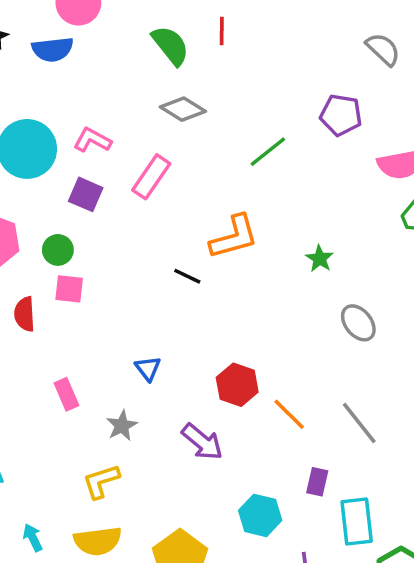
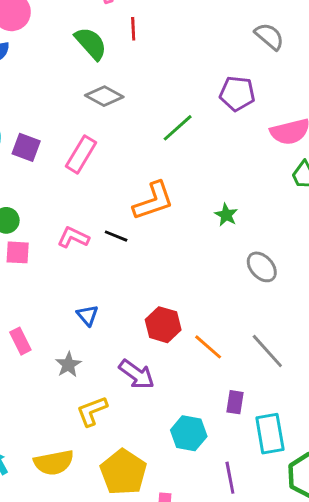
pink L-shape: (92, 140) -> (73, 237), moved
purple square: (86, 194) -> (26, 147), moved
yellow L-shape: (101, 481) -> (92, 411), moved

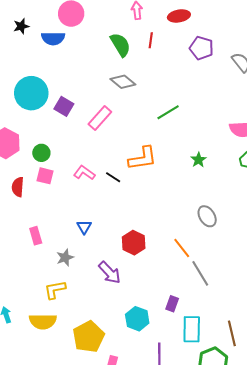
purple pentagon: (237, 93) -> (202, 48), moved
green star: (226, 215) -> (198, 160), moved
orange line: (208, 347) -> (182, 248), moved
yellow L-shape: (92, 411) -> (55, 290), moved

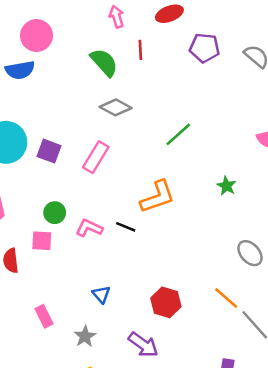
green circle: (41, 153) -> (55, 213), moved

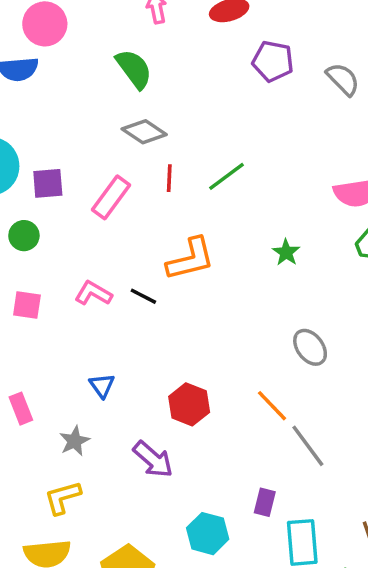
red line: (140, 50) -> (169, 178), moved
purple square: (49, 151) -> (48, 183), turned -30
green circle: (55, 213) -> (24, 236), moved

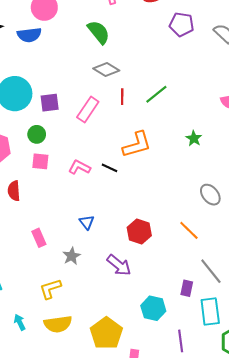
pink square: (27, 305) -> (40, 161), moved
gray line: (308, 446) -> (211, 271), moved
yellow L-shape: (63, 497) -> (50, 289), moved

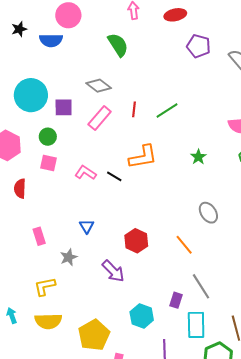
gray diamond: (106, 70) -> (99, 86), moved

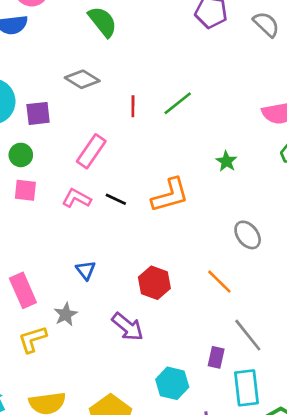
pink rectangle: (100, 118) -> (91, 151), moved
orange L-shape: (143, 157) -> (170, 195), moved
pink rectangle: (39, 236) -> (23, 290), size x1.4
yellow L-shape: (45, 286) -> (33, 339), moved

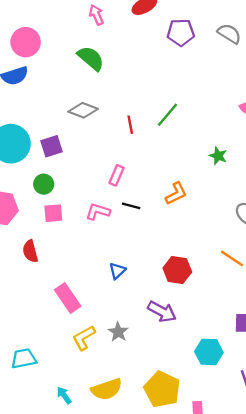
pink rectangle: (91, 151) -> (116, 175), moved, size x0.7
orange L-shape: (170, 195) -> (176, 194), size x0.7
blue triangle: (86, 270) -> (117, 271), turned 36
gray star: (66, 314) -> (118, 332), moved

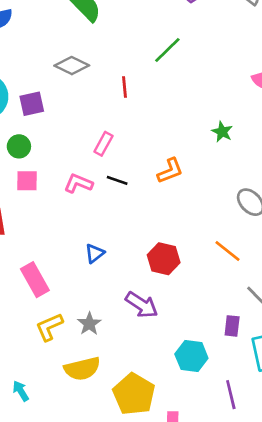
green line: (168, 115) -> (167, 50), moved
yellow semicircle: (107, 389) -> (82, 369), moved

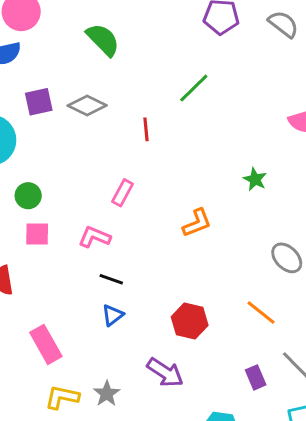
purple square: (32, 104) -> (39, 102), moved
black line: (117, 180) -> (111, 279), moved
purple rectangle: (232, 326) -> (256, 377), moved, turned -30
yellow L-shape: (49, 327) -> (62, 397), turned 36

